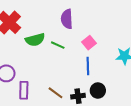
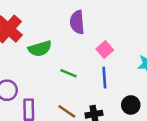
green line: (58, 45) -> (68, 73), moved
black circle: (98, 91) -> (131, 105), moved

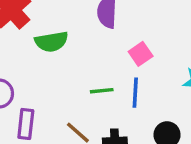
green line: (68, 73) -> (102, 91), moved, turned -35

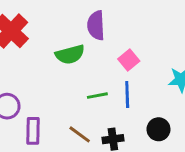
green semicircle: (51, 42) -> (70, 54), moved

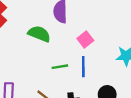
green semicircle: (70, 54) -> (39, 34), turned -145

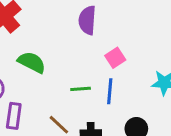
green semicircle: (39, 34) -> (32, 62), moved

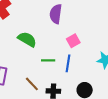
green semicircle: (32, 62) -> (27, 39), moved

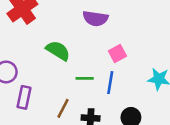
purple semicircle: (56, 14) -> (95, 18), turned -90
brown line: (32, 84) -> (63, 108), turned 70

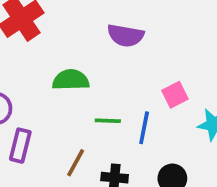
green semicircle: (58, 51) -> (71, 80), turned -35
pink square: (117, 53) -> (175, 95), moved

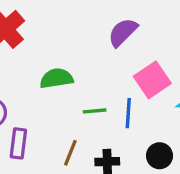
purple semicircle: (126, 35) -> (123, 32), moved, turned 132
pink square: (175, 95) -> (152, 80), size x1.5

